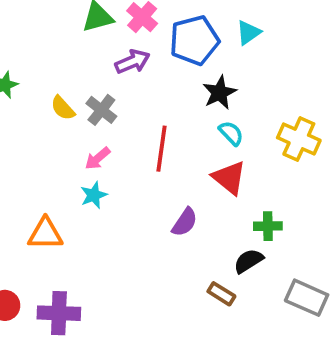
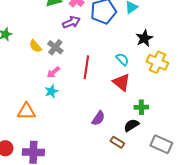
black star: (219, 93) -> (144, 38), moved
purple semicircle: (185, 222) -> (98, 118), moved

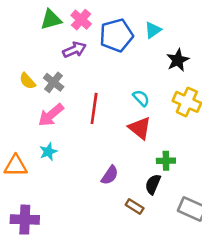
black star: (144, 38) -> (178, 60), moved
pink arrow: (53, 72) -> (51, 115), size x1.5
cyan star: (51, 91) -> (48, 152), moved
black semicircle: (131, 125) -> (153, 184), turned -35

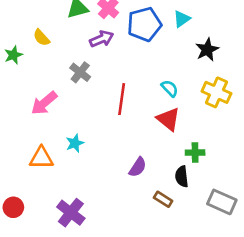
yellow semicircle: (27, 81) -> (41, 38), moved
pink arrow: (51, 115) -> (44, 103), moved
black semicircle: (153, 184) -> (182, 177), turned -30
purple cross: (25, 220) -> (71, 213), moved, turned 36

